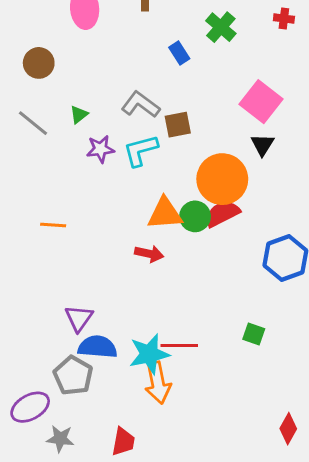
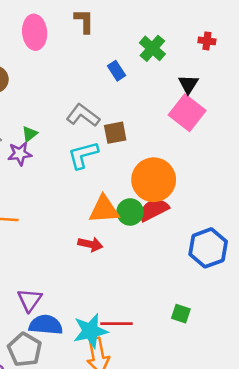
green triangle: (79, 115) -> (30, 134), moved
black triangle: (262, 145) -> (188, 84), moved
purple star: (100, 149) -> (20, 154), moved

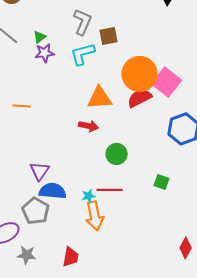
pink square: (187, 113) -> (167, 82), moved
gray L-shape: (83, 115) -> (83, 22), turned 76
purple star: (20, 154) -> (45, 53), moved
green circle: (130, 212) -> (117, 154), moved
cyan star: (90, 331) -> (89, 196), size x0.5

